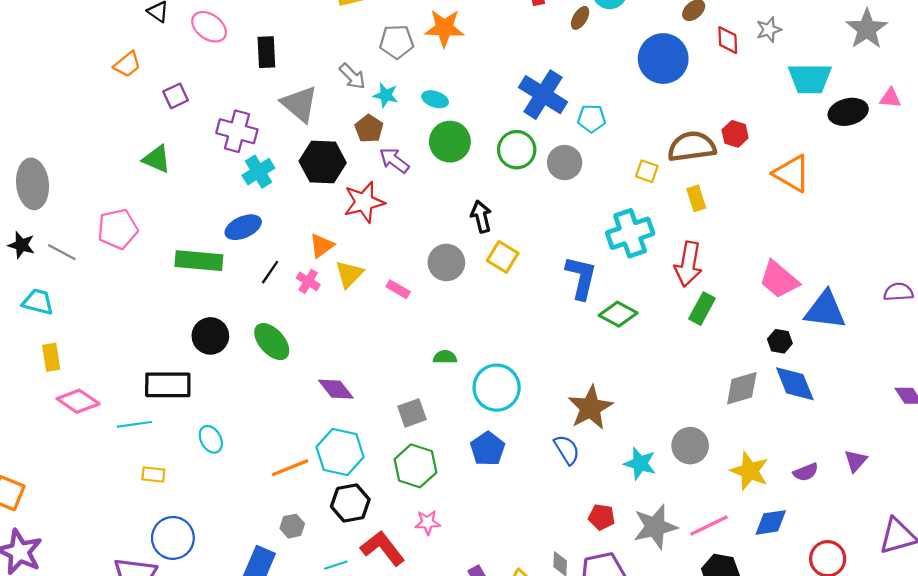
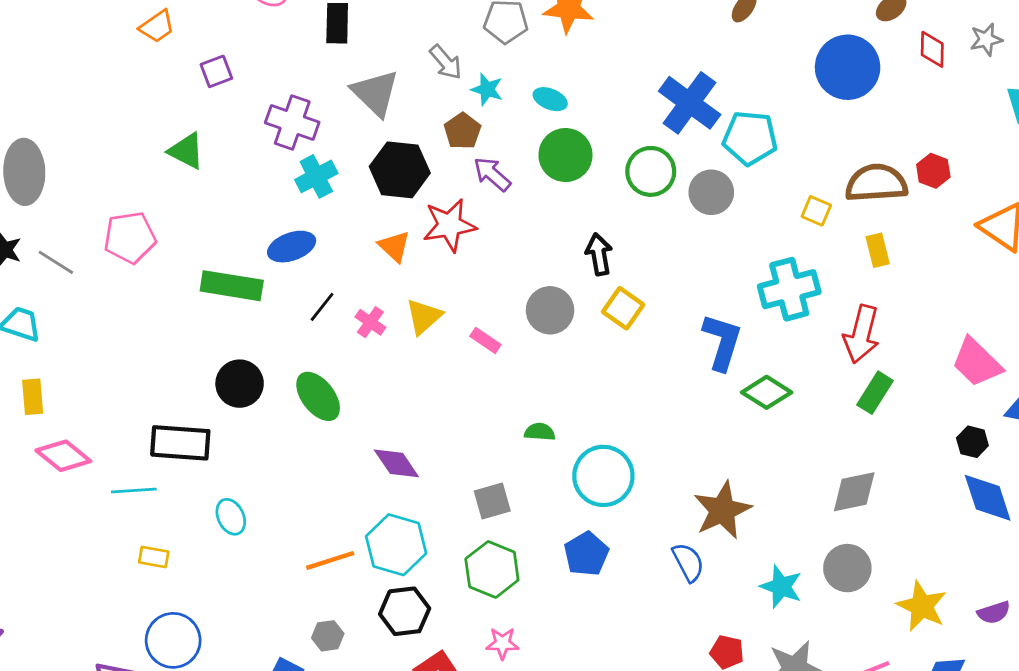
cyan pentagon: (592, 118) -> (750, 138), size x1.5
orange triangle: (322, 246) -> (394, 246), moved, turned -44
gray diamond: (742, 388) -> (854, 492), moved

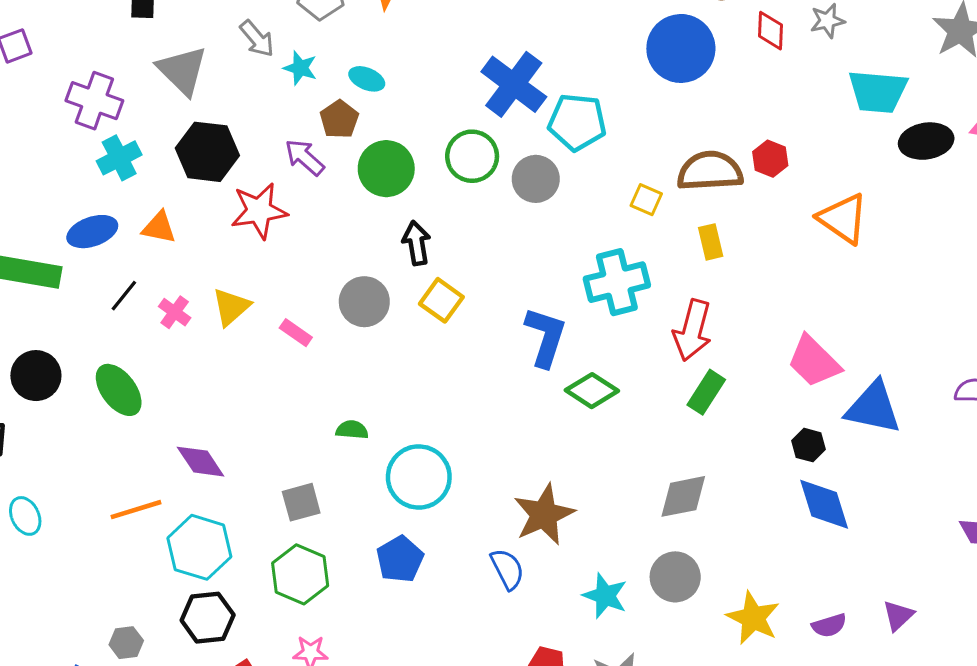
brown pentagon: (462, 131) -> (339, 119), moved
green circle: (565, 155) -> (386, 169), moved
orange triangle: (394, 246) -> (159, 227), moved, turned -32
orange line: (330, 560) -> (136, 510), moved

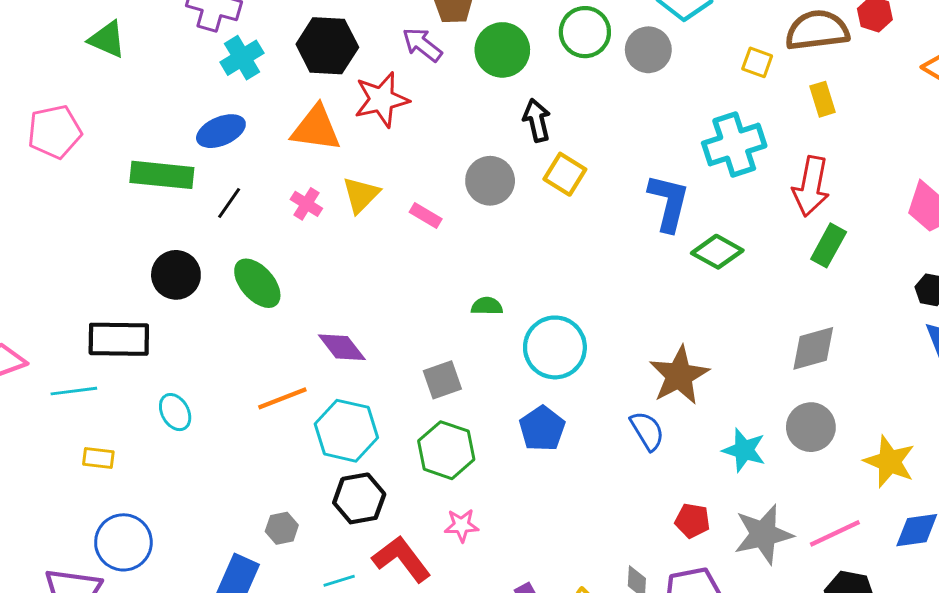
orange triangle: (159, 227) -> (316, 128), moved, size x1.5
black line: (124, 296) -> (229, 203), moved

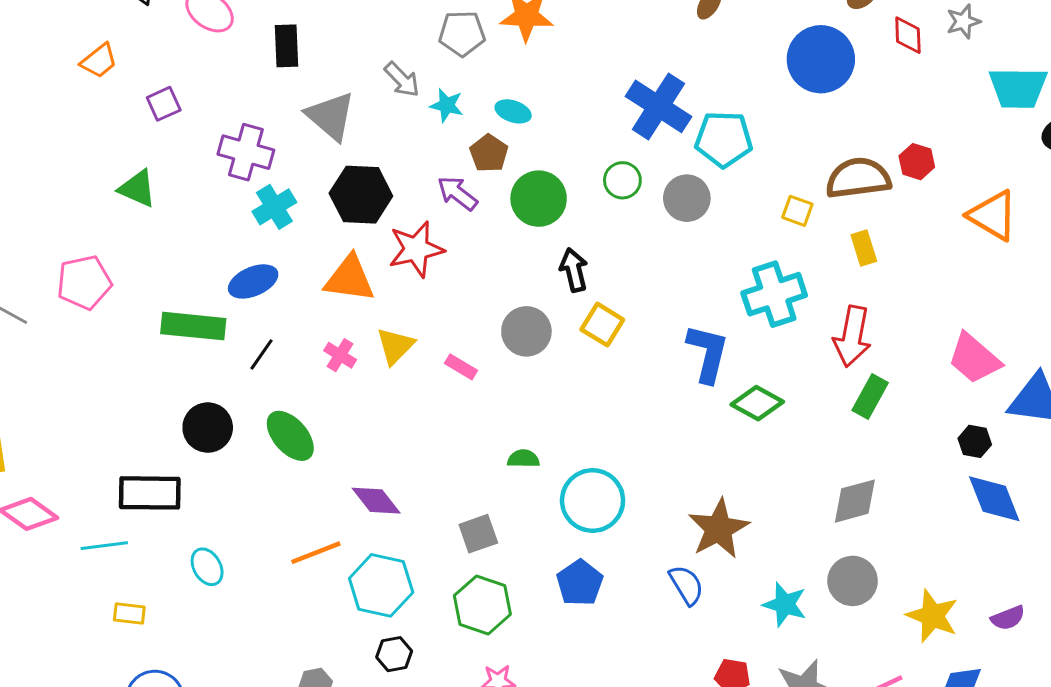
green circle: (585, 32) -> (622, 180), size x0.7
black hexagon: (359, 498) -> (394, 654), size x0.7

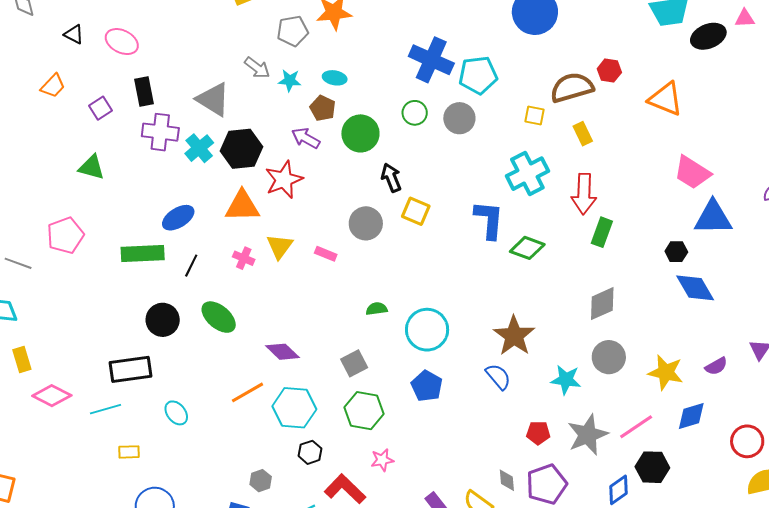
black rectangle: (286, 46) -> (144, 92), moved
cyan cross: (274, 207) -> (199, 148), moved
pink trapezoid: (974, 358) -> (692, 173), moved

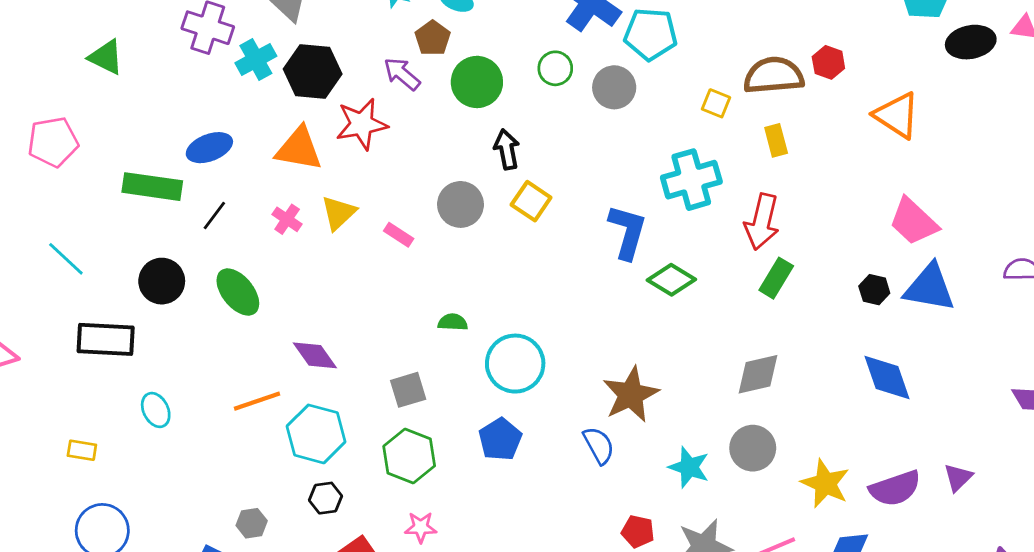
black hexagon: (676, 252) -> (874, 290), moved
purple semicircle: (716, 366) -> (895, 488), size x1.6
cyan line: (105, 409) -> (66, 259), moved, turned 48

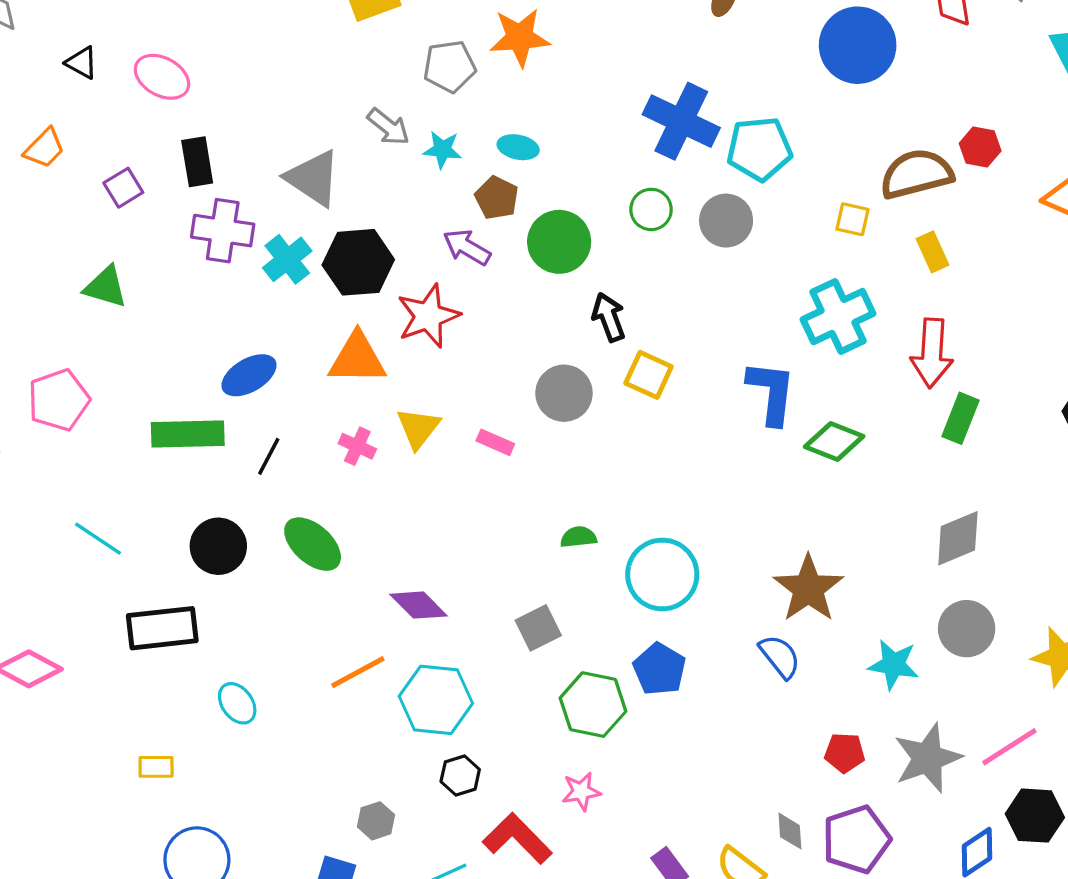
green hexagon: (409, 456) -> (593, 705), moved

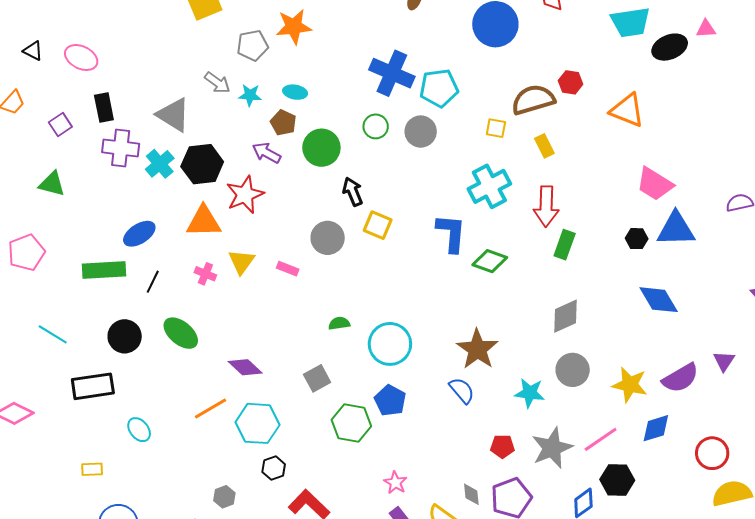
pink star: (581, 792) -> (395, 483), moved, turned -30

